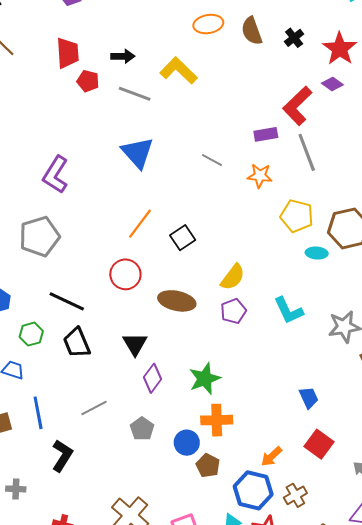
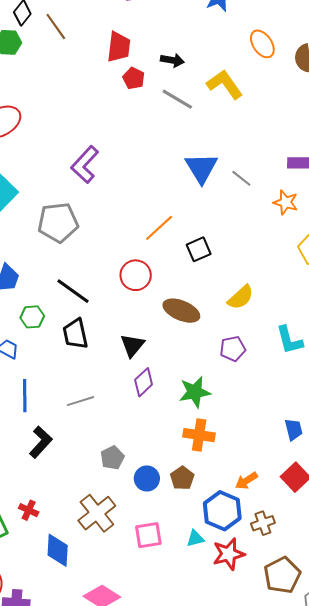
orange ellipse: (208, 24) -> (262, 44), turned 56
blue triangle: (138, 153) -> (201, 168), moved
purple pentagon: (233, 311) -> (233, 349), moved
gray pentagon: (142, 429) -> (112, 458), moved
blue circle: (187, 443) -> (147, 478), moved

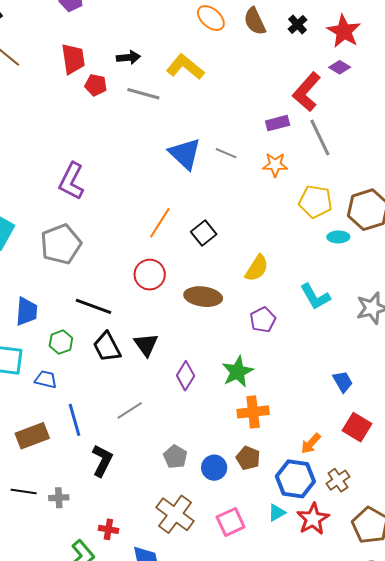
black triangle: (132, 345) -> (146, 345), moved

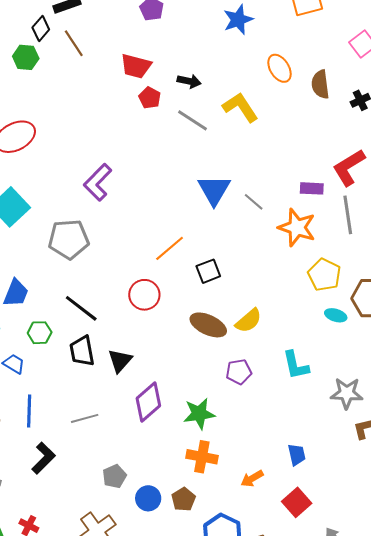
red trapezoid: (73, 59) -> (136, 66), turned 96
orange star: (275, 165) -> (297, 227), size x1.5
brown ellipse: (203, 297) -> (208, 325), moved
purple diamond: (186, 376) -> (148, 402), size x1.4
orange arrow: (311, 443) -> (252, 479), moved

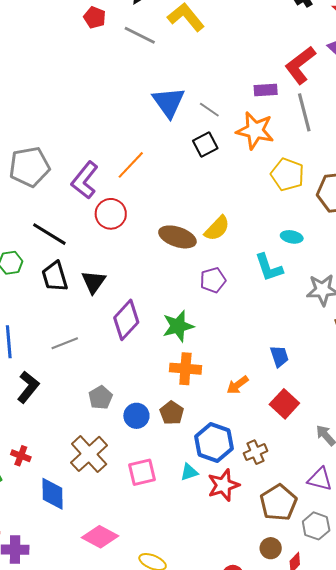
purple L-shape: (98, 182) -> (85, 180), moved
black square: (208, 271) -> (205, 144), moved
cyan ellipse: (336, 315) -> (292, 237), moved

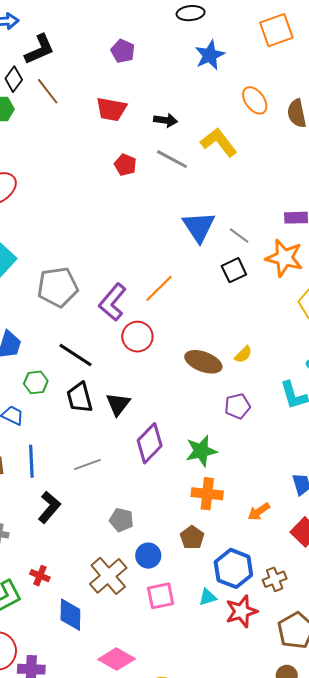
red pentagon: (95, 17) -> (125, 165), moved
yellow semicircle: (217, 228) -> (243, 354), size x0.7
gray pentagon: (101, 398) -> (121, 520), turned -30
blue circle: (136, 416) -> (148, 556), moved

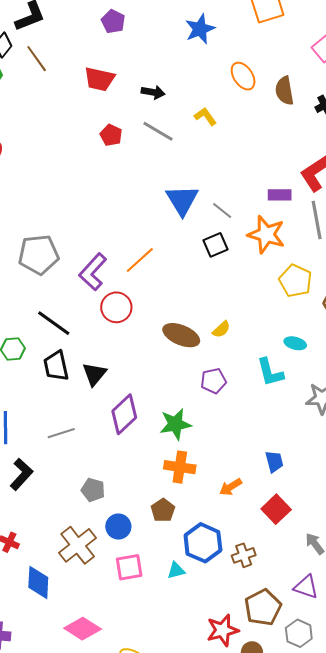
yellow L-shape: (219, 142) -> (205, 116), size x0.6
red star: (241, 611) -> (223, 630), moved

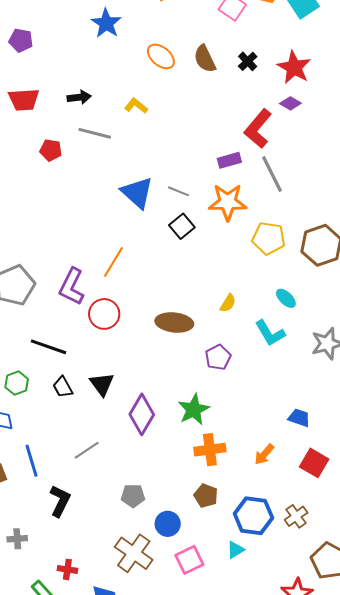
yellow semicircle: (221, 329) -> (228, 303), moved
cyan ellipse: (295, 343) -> (286, 298), turned 45
black trapezoid: (56, 366) -> (63, 387), size x0.7
blue trapezoid: (274, 462) -> (299, 418), turned -40

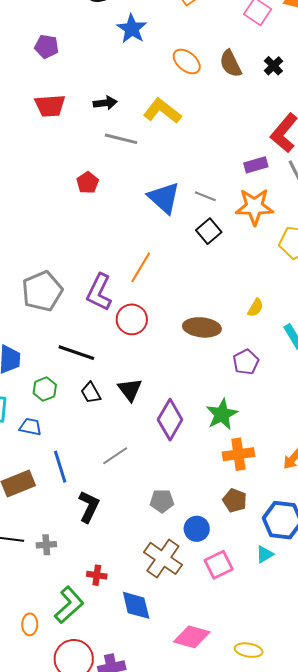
yellow L-shape: (136, 106) -> (162, 111), size x1.6
red pentagon: (51, 150) -> (88, 183), moved, turned 30

